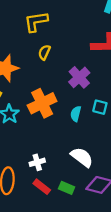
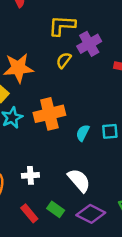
purple cross: (79, 77) -> (89, 44), moved
cyan square: (100, 107) -> (110, 131), turned -32
red rectangle: (42, 187) -> (29, 213), moved

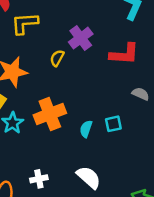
yellow L-shape: (62, 26) -> (25, 23), moved

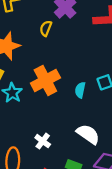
white cross: (39, 179) -> (43, 141), turned -35

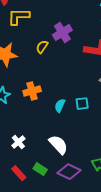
orange cross: (45, 80) -> (32, 91), size x0.7

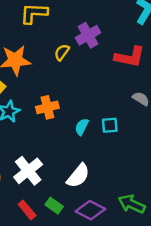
white cross: (18, 142) -> (28, 171), size x1.6
white semicircle: (58, 145) -> (78, 176), turned 80

